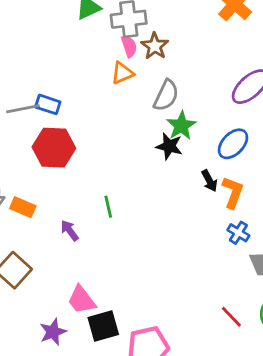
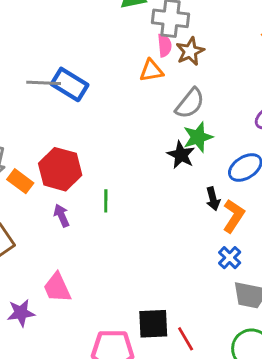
blue rectangle: (48, 104) -> (70, 84), size x1.4
red hexagon: (54, 148) -> (60, 169), moved
red line: (231, 317) -> (186, 339), moved
black square: (103, 326) -> (153, 324), moved

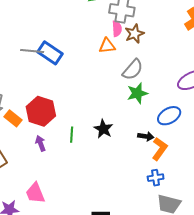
black star: (181, 155) -> (103, 129), moved
black arrow: (213, 199) -> (146, 136), turned -70
blue cross: (230, 258) -> (156, 178), turned 35

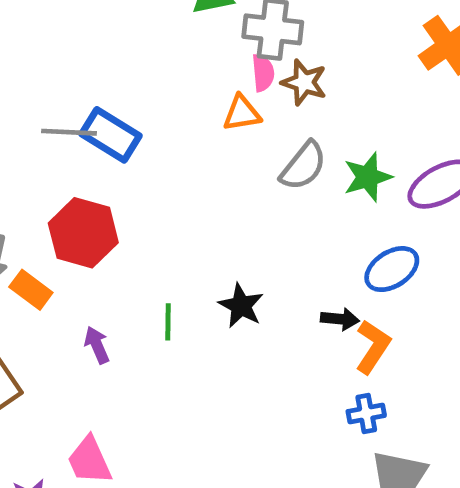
brown star: (134, 34) -> (304, 82), turned -30
green star: (137, 93) -> (368, 177), moved
red hexagon: (41, 111) -> (83, 233), moved

